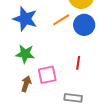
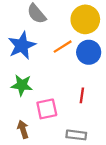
blue star: (25, 19) -> (22, 45), turned 30
brown arrow: (26, 84) -> (23, 129), moved, turned -35

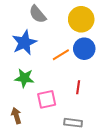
orange line: (63, 47) -> (61, 55), moved
brown arrow: (23, 129) -> (16, 116), moved

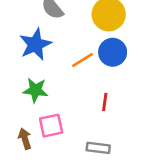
pink square: (47, 99) -> (51, 126), moved

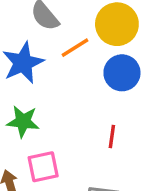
orange line: (82, 60) -> (75, 48), moved

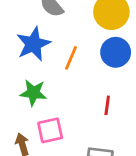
orange line: (75, 48) -> (71, 58), moved, turned -35

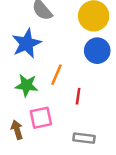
orange line: (71, 58) -> (56, 75), moved
red line: (107, 105) -> (78, 96), moved

